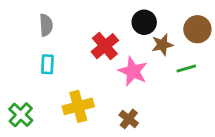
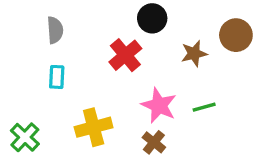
black circle: (144, 22) -> (152, 18), moved
green line: (186, 68) -> (204, 107), moved
pink star: (133, 71) -> (159, 105), moved

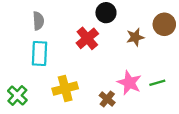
cyan rectangle: (57, 77) -> (39, 54), size x1.5
pink star: (159, 105) -> (129, 83), moved
green line: (204, 107) -> (157, 83), moved

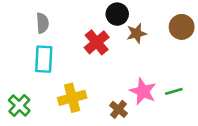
brown star: (135, 37) -> (137, 33), moved

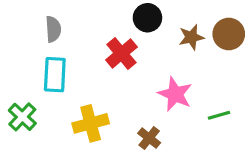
brown star: (137, 33) -> (191, 37), moved
pink star: (143, 91) -> (175, 94), moved
green cross: (19, 106) -> (22, 117), moved

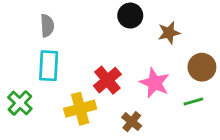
brown circle: (229, 34) -> (202, 67), moved
red cross: (121, 53) -> (107, 80), moved

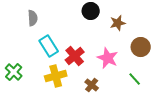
cyan rectangle: (49, 66) -> (49, 46), moved, turned -35
green line: (193, 102) -> (135, 79), moved, turned 64

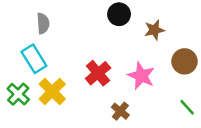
cyan rectangle: (49, 46) -> (34, 59), moved
yellow cross: (56, 76) -> (52, 91), moved, turned -30
green line: (135, 79) -> (187, 107), moved

